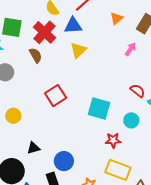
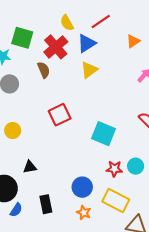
blue triangle: (73, 26) -> (87, 43), turned -36
cyan circle: (131, 120) -> (136, 166), moved
blue circle: (64, 161) -> (82, 187), moved

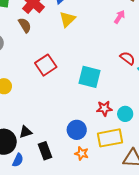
cyan circle: (136, 166) -> (125, 114), moved
black triangle: (30, 167) -> (26, 132), moved
yellow rectangle: (116, 201) -> (110, 138), turned -30

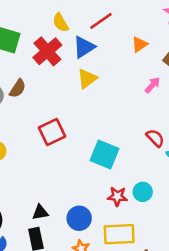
brown semicircle: (25, 25) -> (18, 88), moved, turned 56
cyan circle: (125, 114) -> (143, 192), moved
black triangle: (26, 132) -> (40, 212), moved

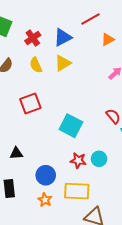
red line: (101, 21) -> (91, 19), moved
yellow semicircle: (61, 23) -> (36, 65), moved
red cross: (47, 51) -> (33, 38), size x0.7
black triangle: (40, 212) -> (16, 153), moved

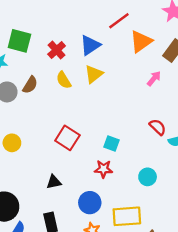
orange triangle: (108, 39) -> (141, 41), size x1.5
red square: (30, 104) -> (67, 138), moved, turned -30
cyan square: (71, 126) -> (111, 143), size x0.6
red star: (78, 160) -> (103, 169), moved

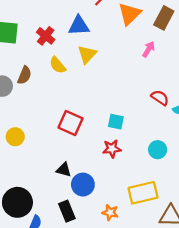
blue triangle: (90, 45) -> (79, 26), turned 40
black triangle: (54, 182) -> (64, 170), turned 35
blue circle: (90, 203) -> (83, 185), moved

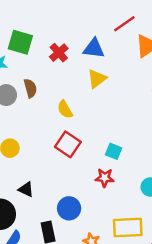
yellow semicircle: (58, 65) -> (65, 109), moved
brown semicircle: (24, 75) -> (30, 88), turned -48
black triangle: (64, 170) -> (26, 189), moved

